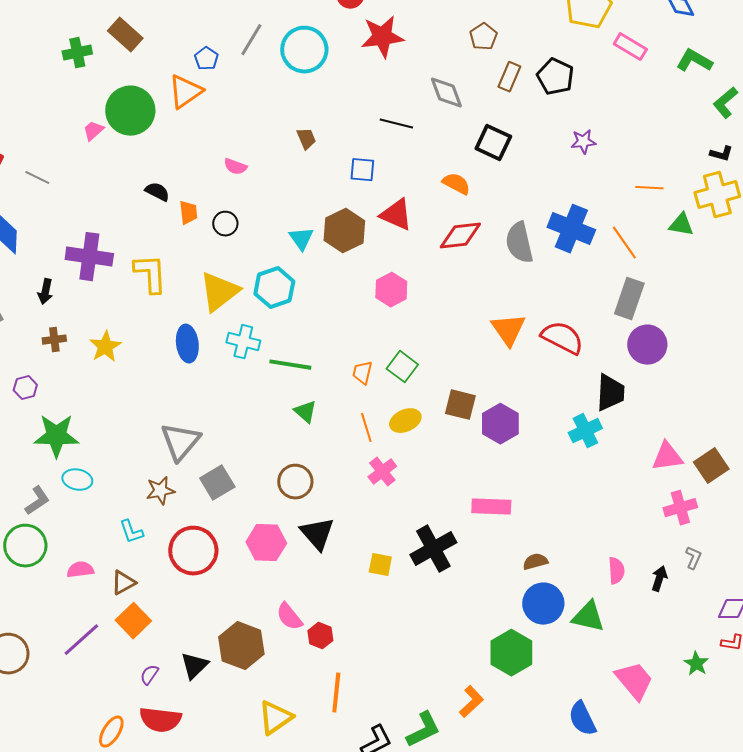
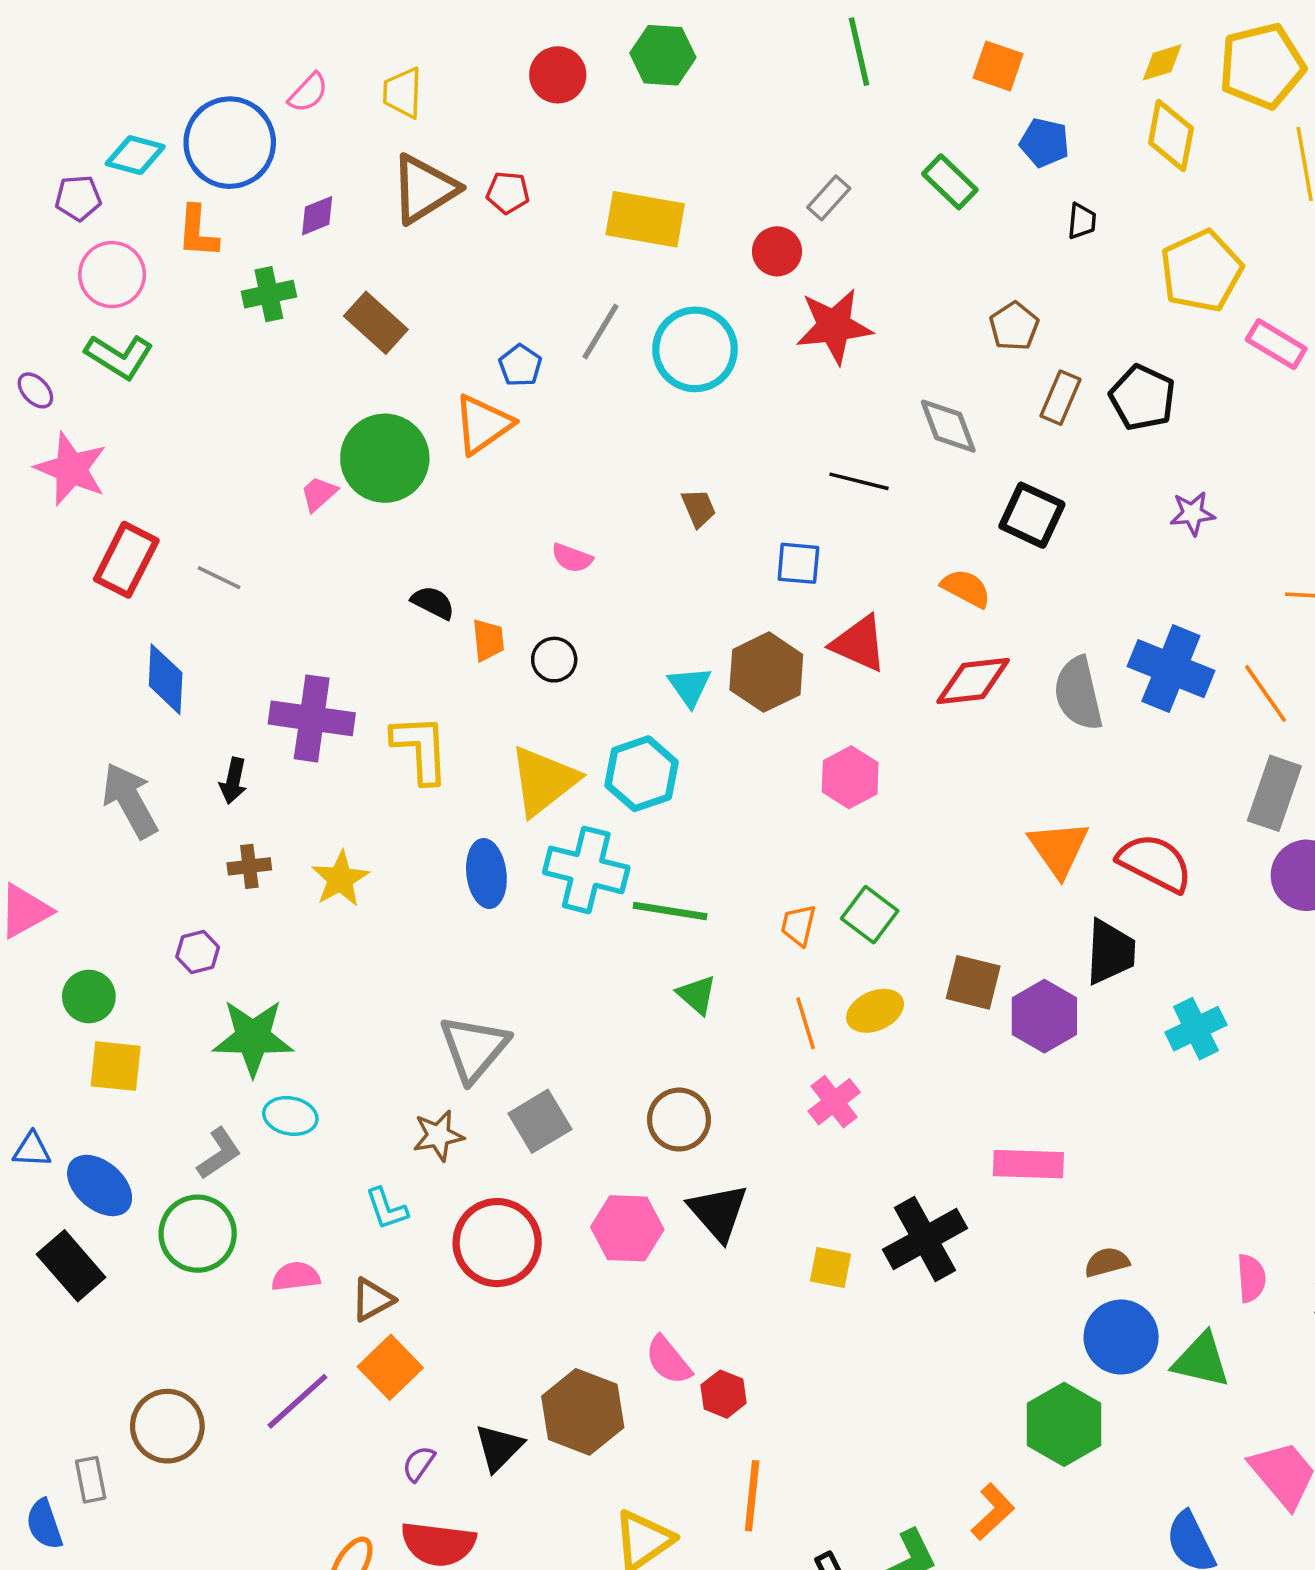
green cross: (77, 53) -> (269, 294), moved
cyan cross: (243, 342) -> (586, 870), size x1.4
black trapezoid: (610, 393) -> (1110, 952), moved

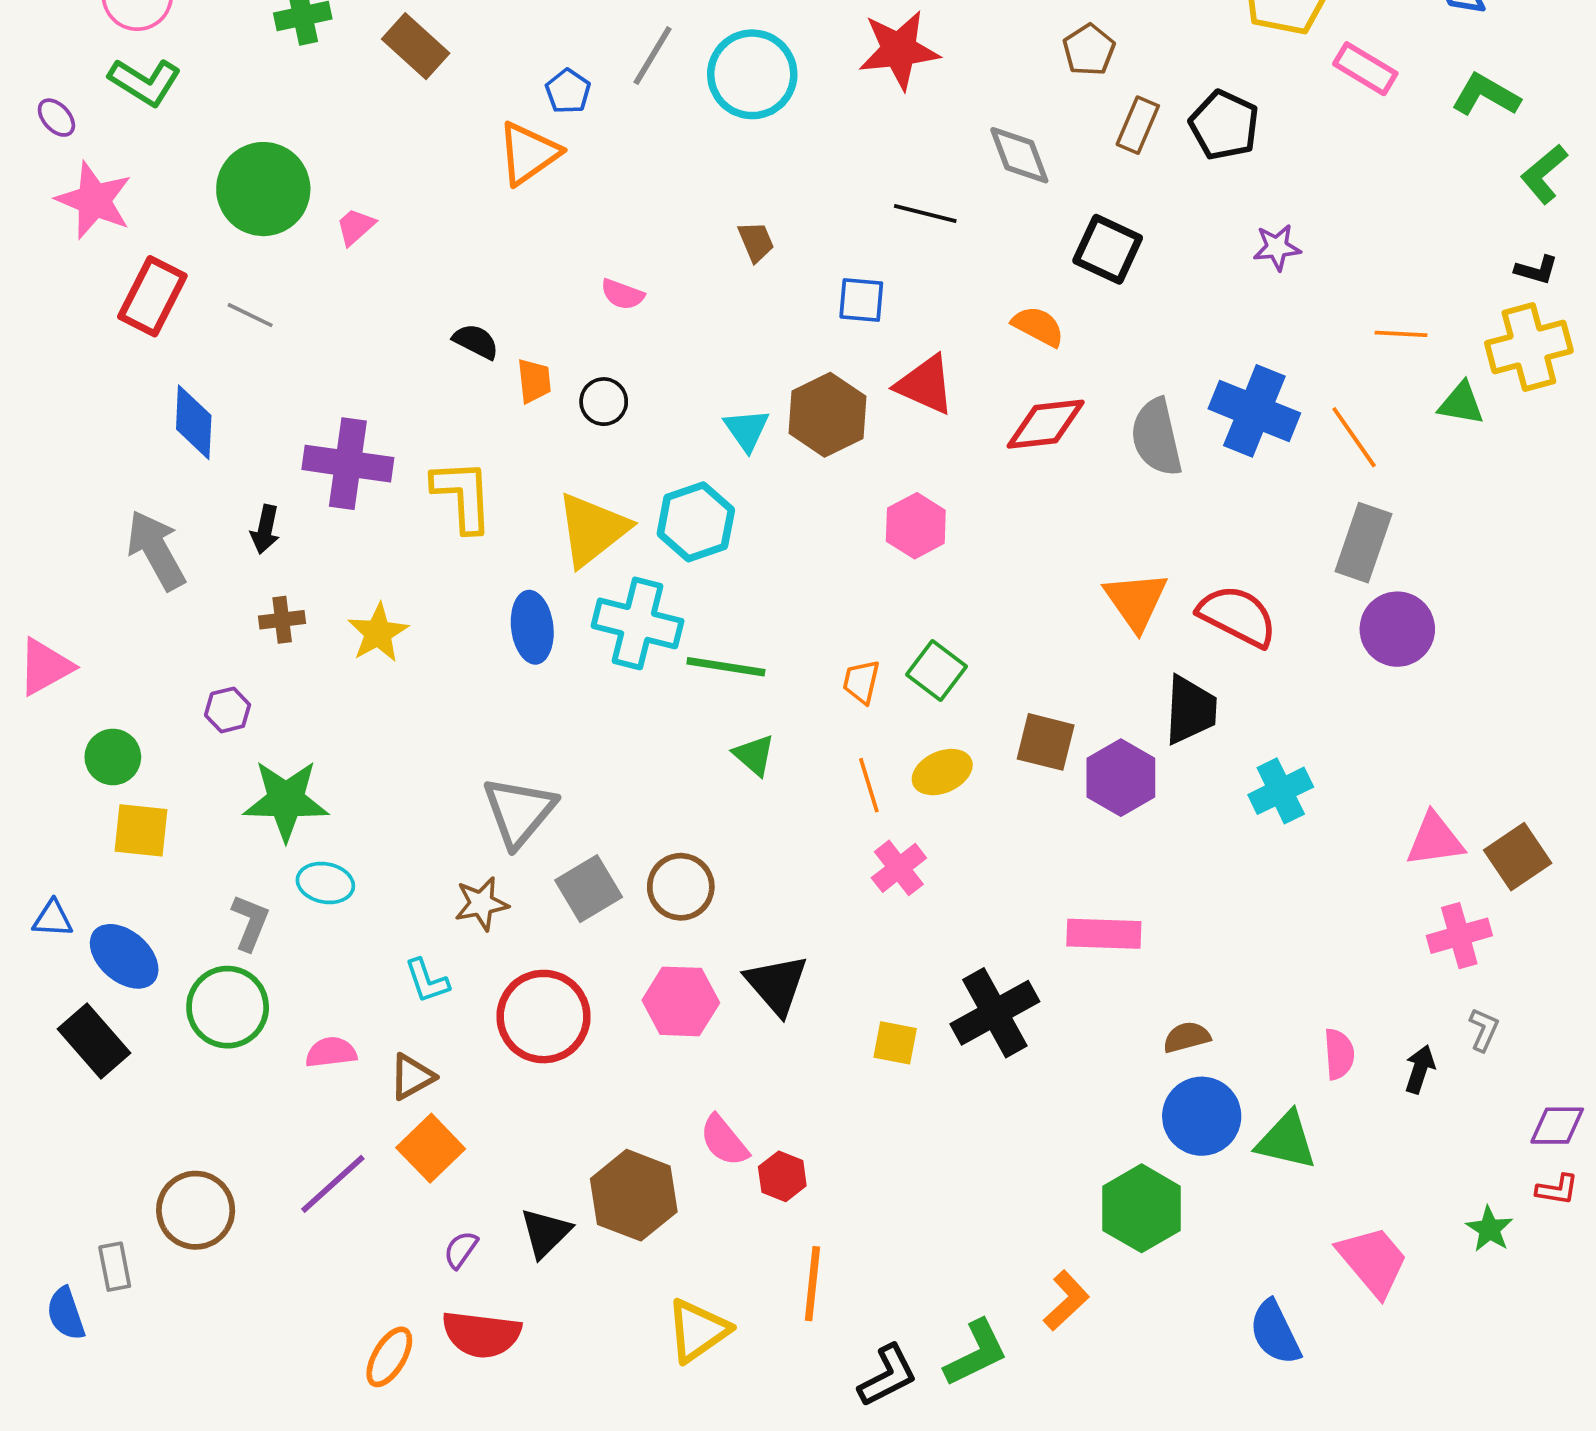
green circle: (385, 458) -> (263, 189), moved
brown circle: (679, 1120) -> (681, 887), moved
gray L-shape: (219, 1153) -> (250, 922), turned -34

